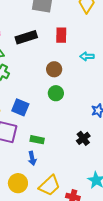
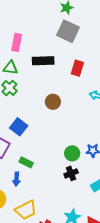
brown circle: (54, 69) -> (53, 102), moved
green circle: (56, 93) -> (72, 153), moved

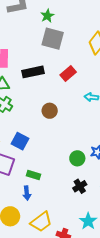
red rectangle: (77, 68) -> (68, 73), turned 42
black cross: (71, 173) -> (80, 186), moved

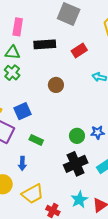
blue square: (20, 141) -> (23, 111), turned 30
green rectangle: (34, 175) -> (36, 140), moved
black cross: (80, 186) -> (76, 164), size x1.6

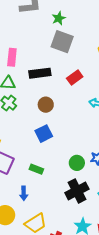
brown circle: (56, 85) -> (46, 105), moved
blue square: (23, 111) -> (44, 134), moved

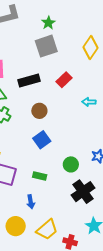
green star: (59, 18) -> (48, 23), moved
gray square: (62, 42) -> (46, 46), turned -30
green circle: (77, 163) -> (71, 164), moved

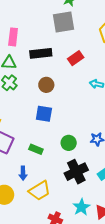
blue square: (42, 140) -> (44, 114), turned 36
yellow trapezoid: (47, 230) -> (40, 191), moved

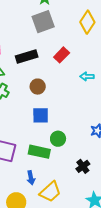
green circle: (69, 143) -> (58, 139), moved
green rectangle: (36, 149) -> (39, 152), size x1.5
black cross: (76, 172) -> (83, 166), size x0.6

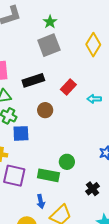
red rectangle: (62, 55) -> (68, 87), moved
blue square: (41, 115) -> (21, 133), moved

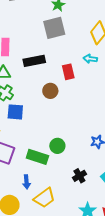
red rectangle: (68, 87) -> (68, 72), turned -63
cyan arrow: (94, 99) -> (90, 59), moved
brown circle: (45, 110) -> (50, 91), moved

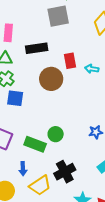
cyan arrow: (90, 59) -> (92, 69), moved
brown circle: (50, 91) -> (51, 79), size x1.5
black cross: (79, 176) -> (65, 172), moved, size x1.5

